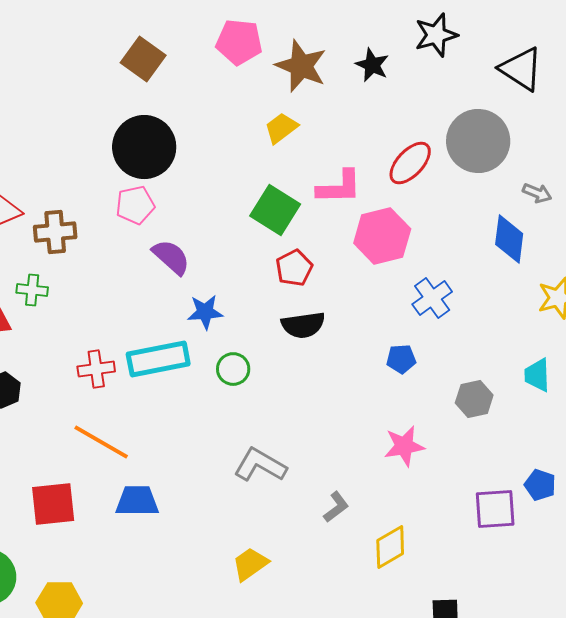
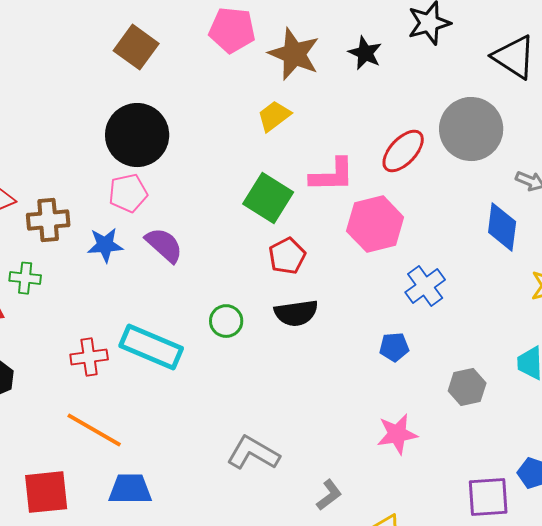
blue star: (205, 312) -> (105, 245), moved
cyan rectangle: (158, 359) -> (151, 347), turned 34
green circle: (233, 369) -> (226, 321), moved

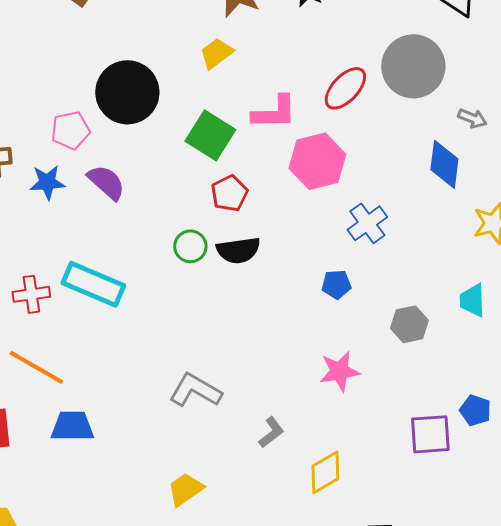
black circle: (137, 135) -> (127, 92), moved
green circle: (226, 321) -> (190, 246), moved

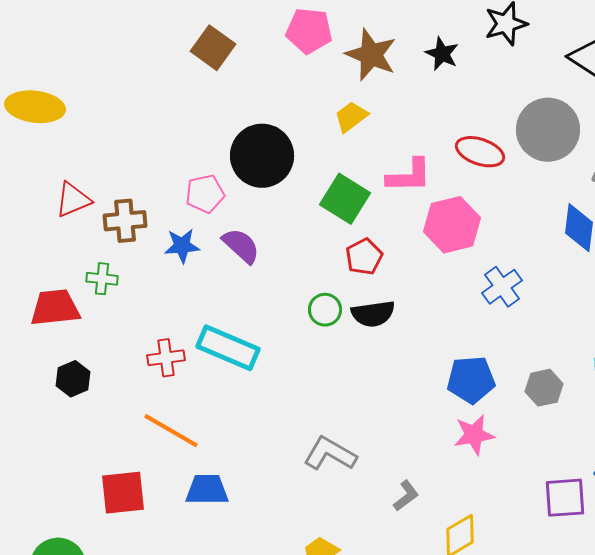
red ellipse: (345, 88) -> (480, 152), turned 66
blue pentagon: (336, 284) -> (471, 380), moved, size x1.6

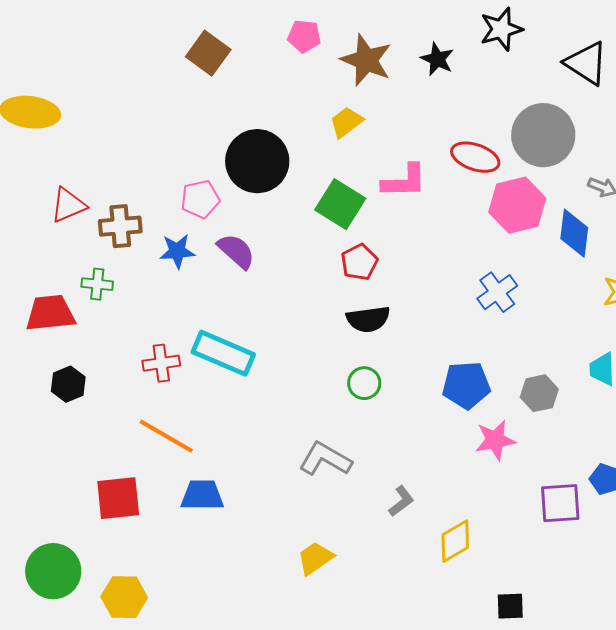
pink pentagon: (309, 31) -> (304, 36), size x0.7
pink hexagon: (452, 225) -> (517, 205), moved
green circle: (325, 310) -> (364, 383), moved
pink star: (474, 435) -> (495, 440), moved

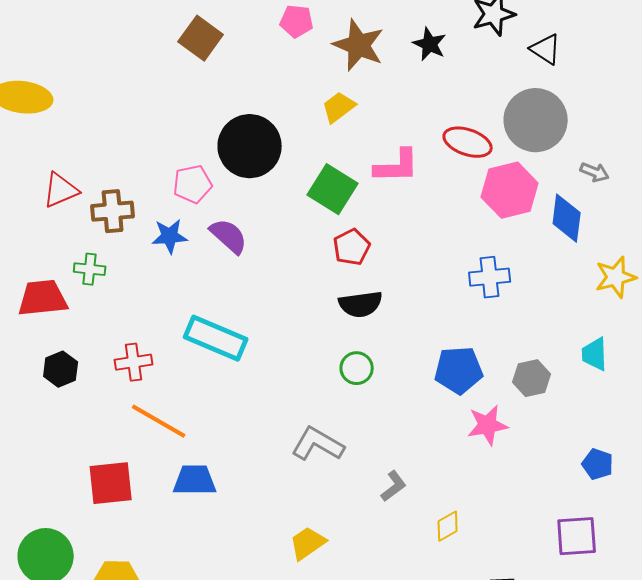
black triangle: (586, 63) -> (546, 49), moved, size x0.7
blue cross: (497, 292) -> (490, 277), turned 30
red cross: (161, 363) -> (134, 362), moved
purple square: (560, 503) -> (577, 536), moved
yellow diamond: (455, 541) -> (448, 526), size x0.7

